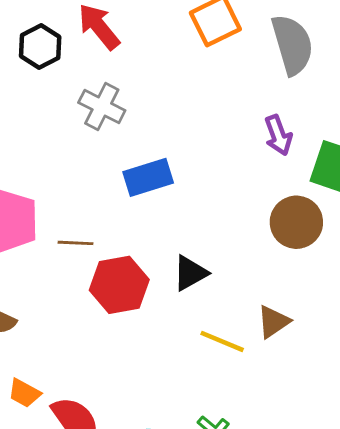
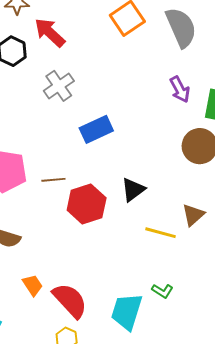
gray cross: (102, 106) -> (59, 86), turned 36
orange trapezoid: (24, 393) -> (33, 285), turned -145

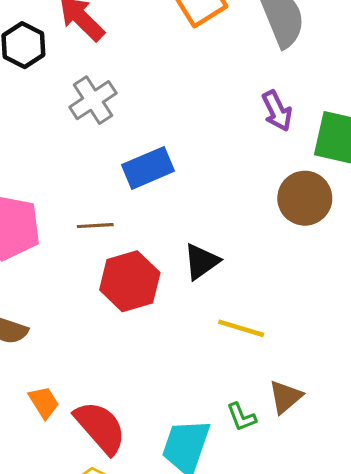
brown line: (53, 180) -> (95, 226), moved
brown triangle: (193, 215) -> (285, 397), moved
green L-shape: (162, 291) -> (241, 417), turned 35

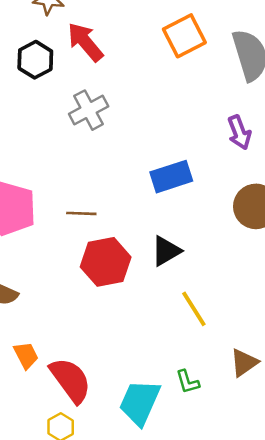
blue rectangle: (148, 168) -> (171, 177), moved
yellow line: (241, 328) -> (194, 309), turned 36
brown triangle: (285, 397) -> (244, 363), moved

